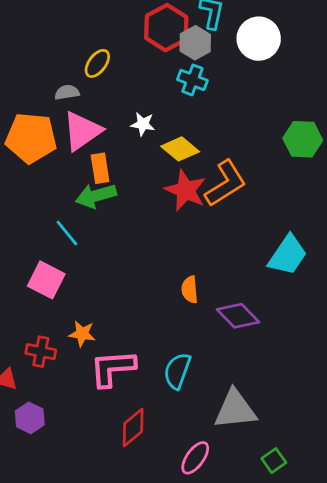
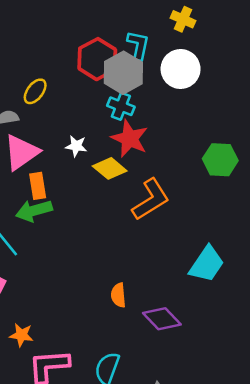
gray hexagon: (195, 43) -> (123, 73), size x1.4
red star: (186, 190) -> (130, 139), moved

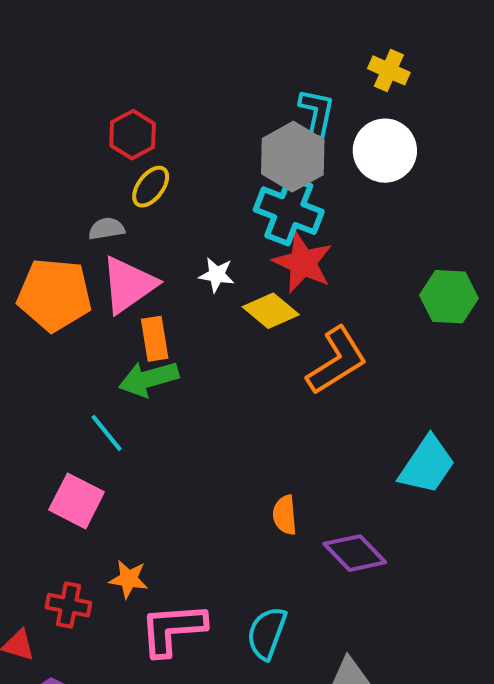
red hexagon: (97, 59) -> (133, 135), moved, size x0.7
cyan cross: (121, 106) -> (289, 211), size x1.5

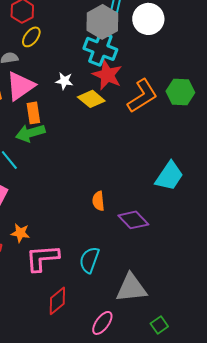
orange L-shape: (337, 361) -> (142, 96), moved

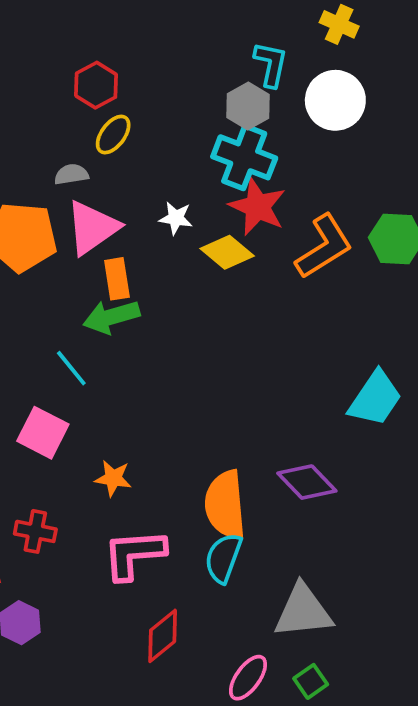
gray hexagon: (102, 22) -> (248, 106), size x0.7
orange semicircle: (98, 201) -> (225, 505), moved, size x1.8
orange star: (20, 233) -> (113, 478), moved
green square: (159, 325) -> (311, 681), moved

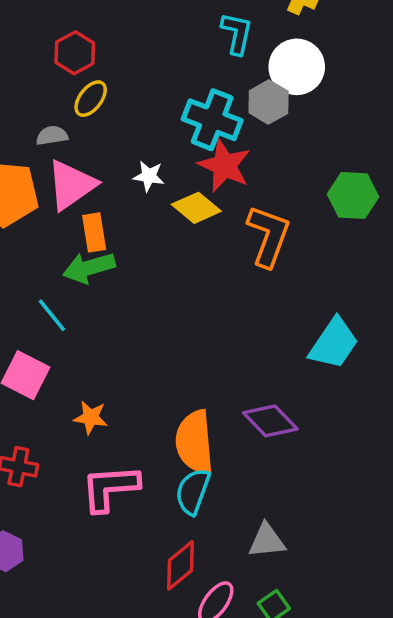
gray hexagon: (248, 106) -> (269, 102), moved
orange L-shape: (324, 247) -> (269, 236), moved, turned -38
gray triangle: (303, 611) -> (267, 541), size x0.7
red diamond: (163, 636) -> (180, 565), moved

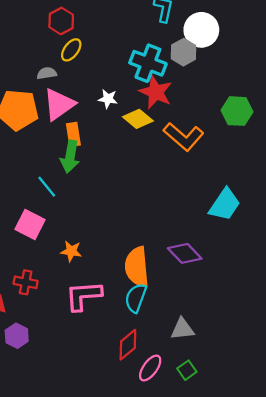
orange L-shape: (269, 236) -> (184, 137), turned 111
green arrow: (89, 268) -> (70, 157), turned -64

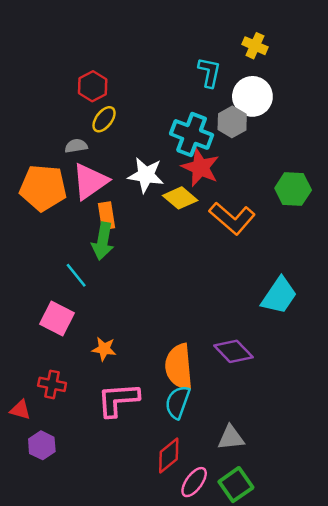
white star: (108, 99) -> (146, 175), size x1.6
green square: (187, 370) -> (236, 485), size x1.5

